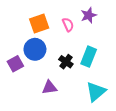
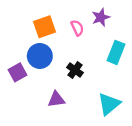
cyan rectangle: (89, 57) -> (116, 52), moved

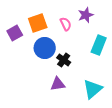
blue circle: (40, 56) -> (45, 48), moved
purple square: (18, 72) -> (15, 33), moved
purple triangle: (56, 99) -> (58, 84), moved

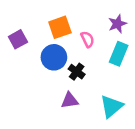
purple star: (86, 15) -> (117, 24), moved
orange square: (38, 23) -> (60, 27), moved
pink semicircle: (66, 24) -> (87, 39), moved

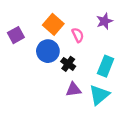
orange square: (60, 27) -> (53, 24), turned -30
cyan rectangle: (119, 54) -> (106, 66), moved
purple triangle: (70, 100) -> (74, 90), moved

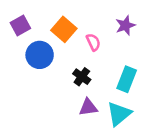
purple square: (16, 35) -> (20, 25), moved
blue circle: (48, 51) -> (40, 55), moved

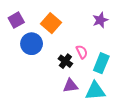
pink semicircle: (93, 42) -> (82, 52), moved
cyan triangle: (119, 114) -> (95, 91), turned 35

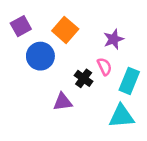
purple star: (100, 20) -> (114, 39), moved
purple triangle: (70, 86) -> (63, 102), moved

